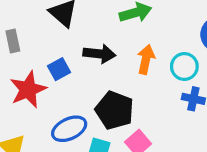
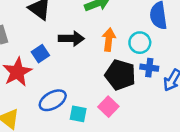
black pentagon: (114, 110) -> (120, 75), moved

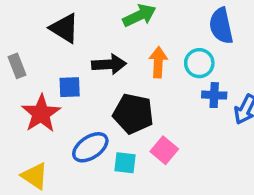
blue square: (40, 54) -> (70, 87), turned 36
black pentagon: (120, 75) -> (133, 114), moved

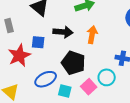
cyan circle: (199, 63) -> (107, 77), moved

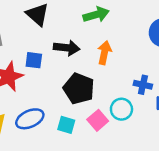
blue ellipse: (46, 79) -> (30, 119), moved

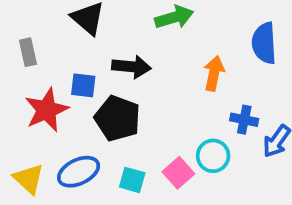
orange arrow: (104, 53) -> (214, 73), moved
black pentagon: (79, 89) -> (117, 118), moved

